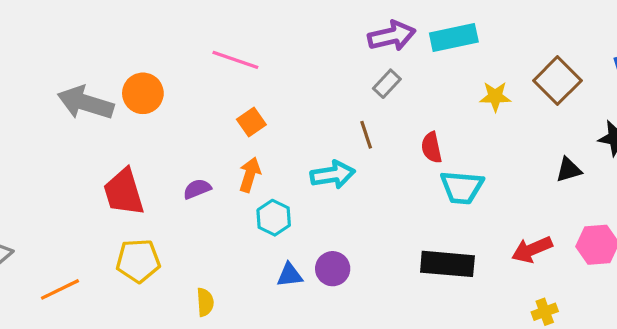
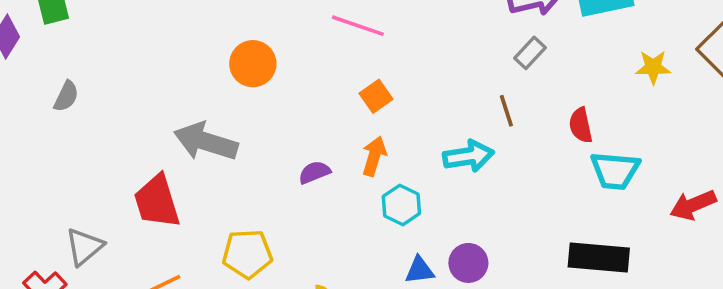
gray arrow: (85, 103) -> (206, 142), moved
red trapezoid: (124, 192) -> (157, 201), moved
red arrow: (532, 250) -> (693, 205), moved

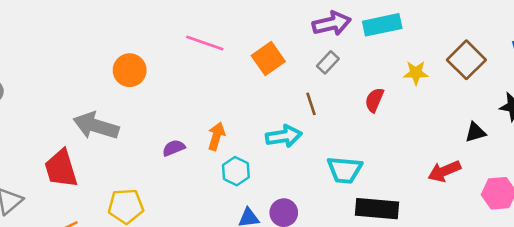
orange square: (376, 96) -> (268, 59), moved, size x1.4
red semicircle: (581, 125) -> (374, 100), moved, turned 35
cyan trapezoid: (615, 171) -> (345, 170), moved

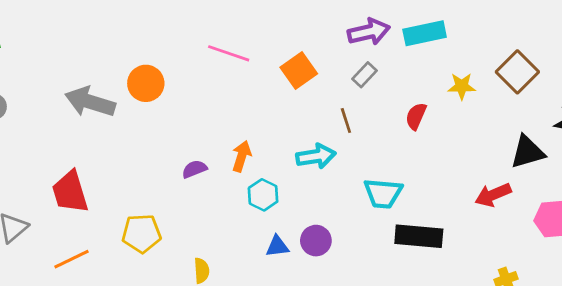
gray arrow: (96, 126) -> (90, 102), moved
black triangle: (475, 132) -> (527, 152), size x1.5

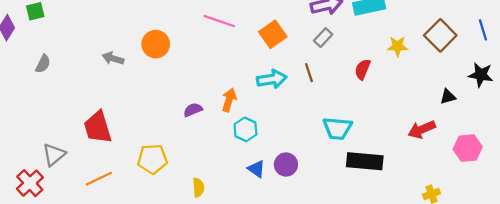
gray arrow: (90, 102) -> (113, 58), size x0.6
black triangle: (527, 152) -> (448, 97), size x0.6
cyan arrow: (316, 156) -> (272, 79), moved
blue triangle: (277, 246) -> (256, 169), turned 42

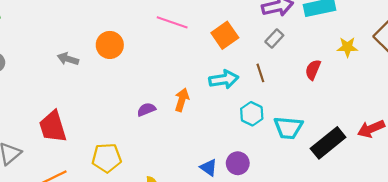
cyan hexagon: (245, 129) -> (252, 114), moved
black rectangle: (365, 161) -> (328, 143), moved, turned -44

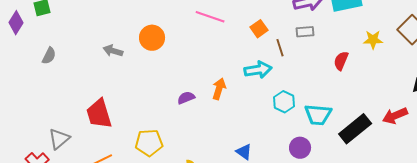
orange square: (225, 35) -> (259, 29), size x0.7
gray rectangle: (274, 39) -> (305, 32), turned 42
brown line: (260, 73) -> (280, 48), moved
purple circle: (238, 163) -> (300, 148), moved

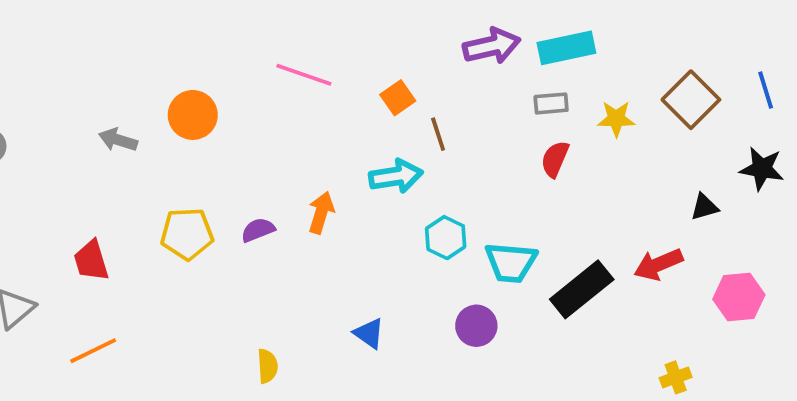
gray rectangle: (305, 32) -> (551, 103), moved
red trapezoid: (99, 114) -> (91, 261), size x0.7
yellow pentagon: (149, 143) -> (187, 234), moved

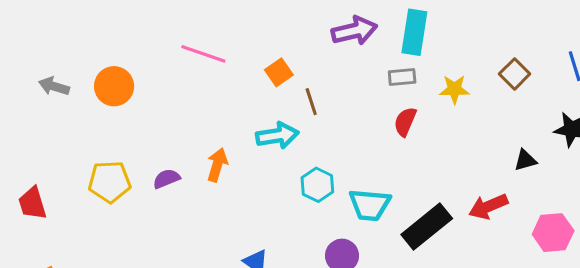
cyan rectangle: (566, 48) -> (414, 32), turned -69
brown square: (691, 100) -> (515, 74), size x0.7
gray arrow: (118, 140) -> (54, 86), moved

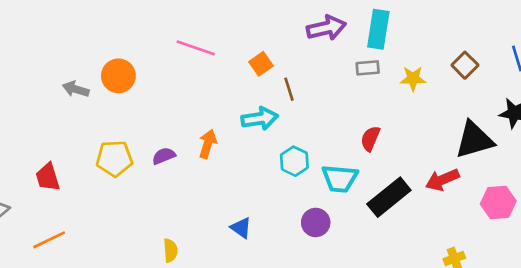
gray arrow: (54, 86) -> (76, 89), moved
red semicircle: (405, 122) -> (370, 139), moved
black triangle: (525, 160) -> (474, 140), size x2.0

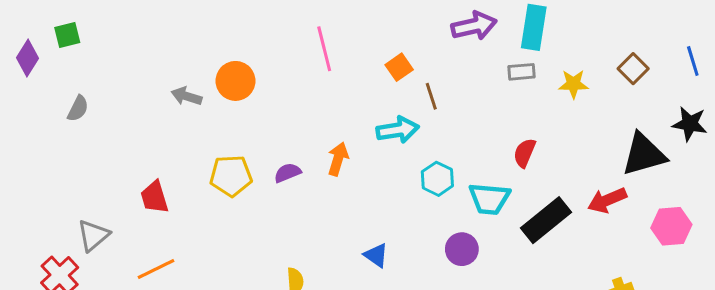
pink line: (196, 48) -> (324, 49), turned 57

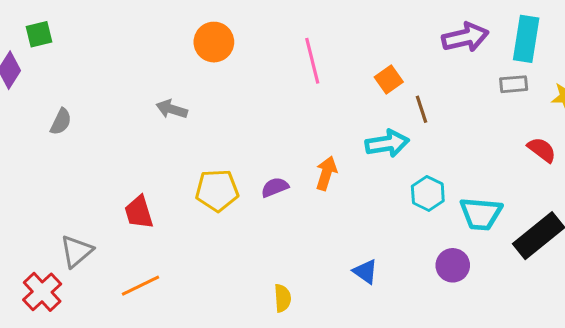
green square: (67, 35) -> (39, 34), moved
orange circle: (236, 81) -> (214, 42), moved
red semicircle: (525, 153) -> (542, 150), moved, turned 104

